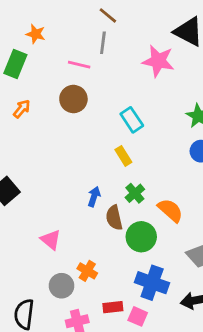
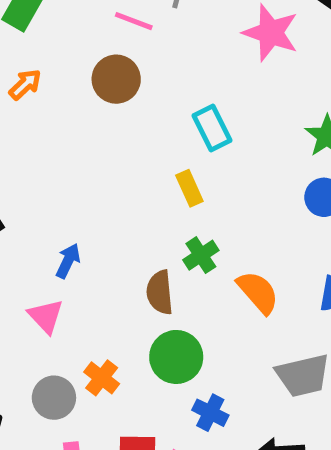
blue arrow: (94, 197) -> (68, 261), moved
green circle: (141, 237) -> (176, 357), moved
blue cross: (152, 283) -> (210, 413), size x0.6

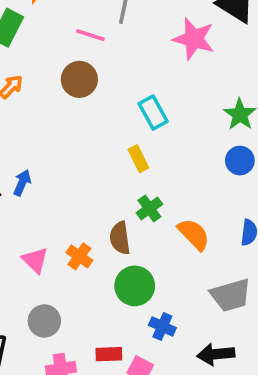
blue arrow: (68, 261) -> (22, 183), moved
orange cross: (102, 378) -> (79, 256), moved

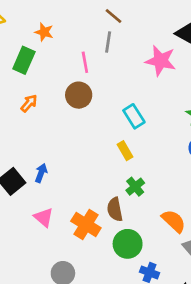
pink line: (90, 35) -> (85, 62), turned 65
orange semicircle: (194, 234) -> (174, 221), moved
orange cross: (79, 256) -> (86, 225), size x1.5
pink triangle: (35, 260) -> (44, 217), moved

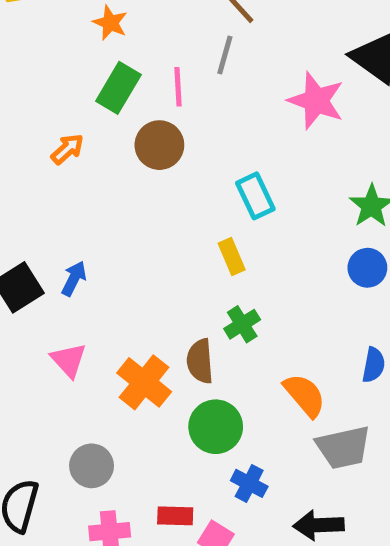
green rectangle: (24, 60) -> (118, 88), moved

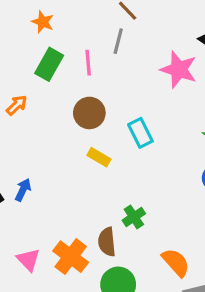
brown circle: (159, 145) -> (89, 113), moved
yellow rectangle: (232, 256) -> (99, 157), moved, turned -35
pink triangle: (69, 360) -> (28, 260), moved

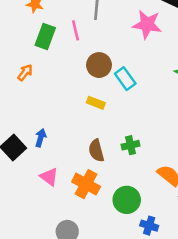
brown circle: (89, 113) -> (99, 65), moved
green cross: (134, 217) -> (131, 145), turned 30
brown semicircle: (107, 242) -> (96, 151), moved
pink triangle: (28, 260) -> (49, 177), moved

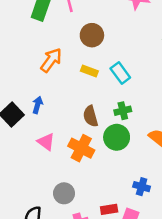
orange arrow: (25, 73) -> (51, 60), moved, size x1.5
cyan rectangle: (125, 79) -> (120, 73), moved
green circle: (127, 200) -> (117, 137), moved

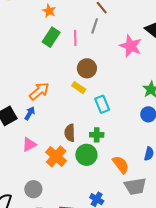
orange arrow: (51, 60) -> (39, 91), moved
yellow rectangle: (89, 71) -> (79, 88), moved
pink triangle: (46, 142) -> (29, 144), turned 42

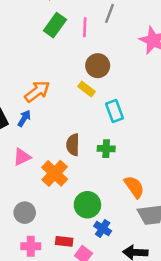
green circle: (86, 155) -> (87, 205), moved

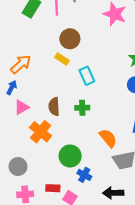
pink triangle: (22, 157) -> (22, 107), moved

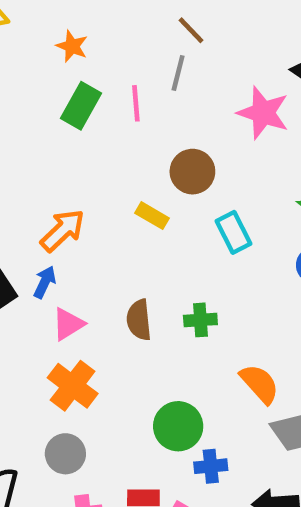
brown circle: (70, 39) -> (192, 172), moved
cyan rectangle: (87, 76) -> (233, 232), moved
orange cross: (41, 132) -> (73, 386), moved
blue cross: (84, 175) -> (211, 466), turned -32

